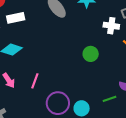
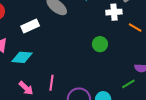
white rectangle: (16, 18) -> (30, 26), moved

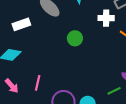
green circle: (100, 44) -> (75, 38), moved

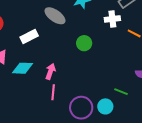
pink arrow: (12, 86) -> (50, 71), moved, turned -112
green line: (114, 91) -> (121, 92), moved, turned 56

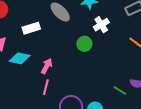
white cross: (112, 19) -> (101, 25), moved, turned -35
green line: (121, 92) -> (120, 90), moved

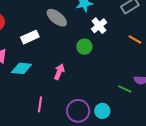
pink arrow: (47, 66) -> (59, 72), moved
pink line: (46, 87) -> (40, 104), moved

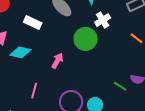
white rectangle: (30, 37) -> (33, 23), turned 42
green circle: (84, 47) -> (86, 39), size x1.5

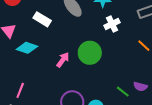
green circle: (86, 39) -> (90, 53), moved
pink line: (34, 91) -> (20, 90), moved

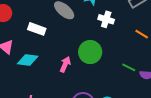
white cross: (112, 24) -> (106, 19), turned -35
green line: (123, 92) -> (129, 67), moved

